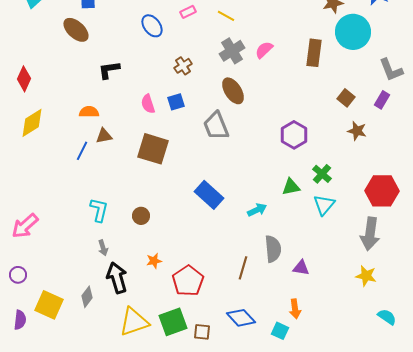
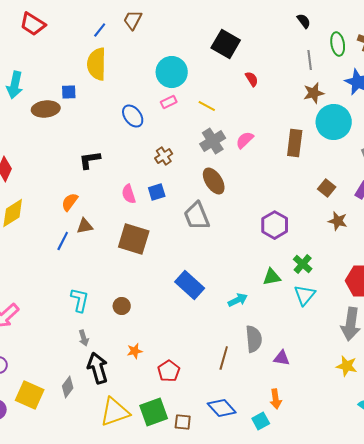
brown ellipse: (76, 30) -> (46, 109), moved, turned -48
orange semicircle: (89, 112) -> (70, 202), turned -54
red pentagon: (188, 281) -> (169, 371), size x0.7
cyan square: (280, 331) -> (261, 421), turned 36

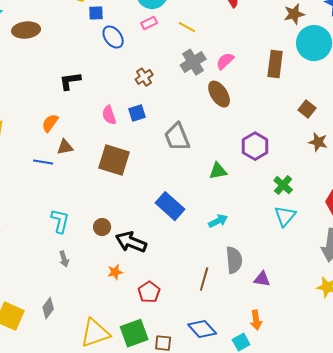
blue square: (69, 92) -> (96, 13), moved
brown ellipse: (214, 181) -> (219, 94), moved
blue line: (63, 241) -> (43, 162), turned 72
green triangle: (272, 277) -> (218, 171), moved
black arrow: (98, 368) -> (131, 242), moved, turned -52

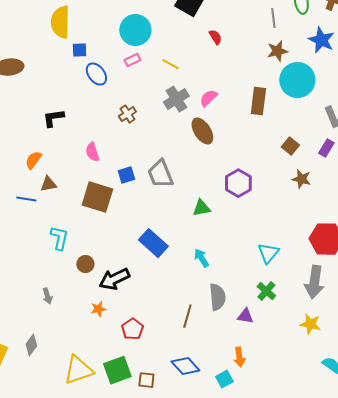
blue square: (137, 113) -> (126, 175), moved
green cross: (283, 185) -> (266, 291), moved
cyan L-shape: (60, 221) -> (59, 238), moved
cyan arrow: (218, 221) -> (201, 258), turned -96
black arrow: (131, 242) -> (114, 279), turned -48

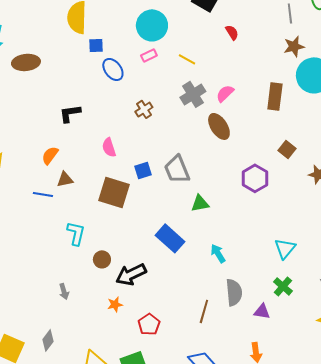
brown square: (290, 146) -> (287, 149), moved
green triangle: (201, 208) -> (200, 203), moved

